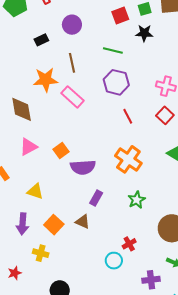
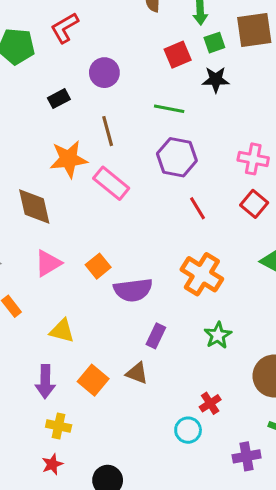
yellow cross: (41, 253) -> (59, 426), moved
red star: (15, 273) -> (52, 464), moved

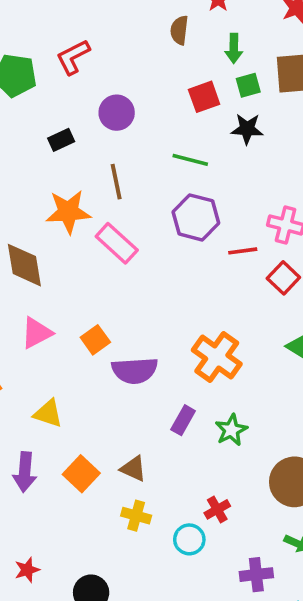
red line: (197, 208) -> (243, 251), moved, turned -70
purple rectangle: (156, 336) -> (183, 420), moved
yellow cross: (59, 426) -> (136, 516), moved

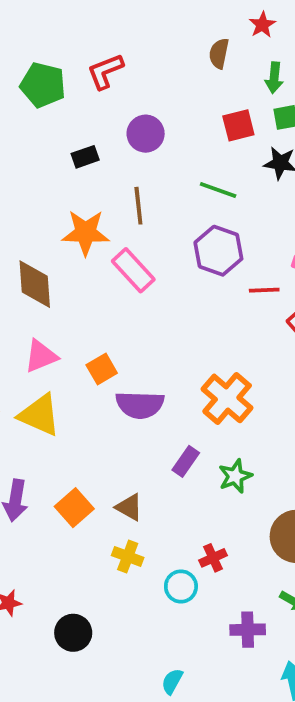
yellow triangle: (48, 413) -> (39, 415), moved, size x1.4

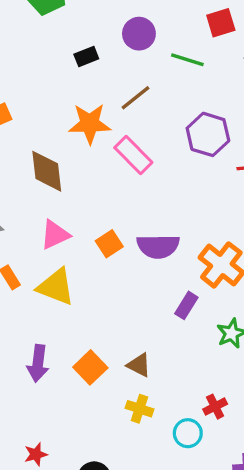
green line: (218, 190) -> (187, 60), moved
brown line: (138, 206) -> (135, 98), turned 60
purple semicircle: (140, 405) -> (158, 246), moved
purple rectangle: (186, 461) -> (186, 305), moved

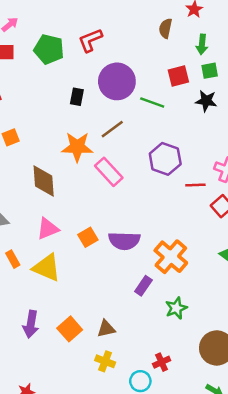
purple circle: (139, 34) -> (117, 81), size x1.5
black rectangle: (86, 57) -> (77, 97), turned -60
brown triangle: (139, 365) -> (106, 329), turned -42

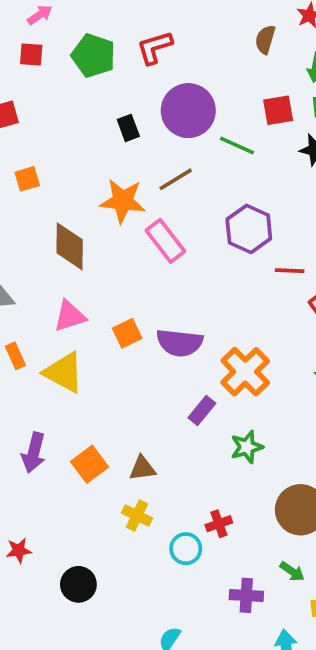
black rectangle: (77, 97) -> (128, 128), turned -36

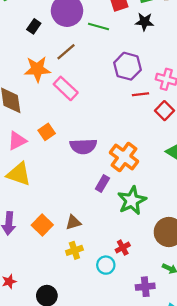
black rectangle: (128, 128) -> (34, 26), turned 64
purple hexagon: (249, 229) -> (128, 66), moved
orange square: (127, 333) -> (47, 132), moved
green star: (247, 447) -> (132, 201), size x1.5
yellow cross: (137, 516) -> (74, 250), turned -35

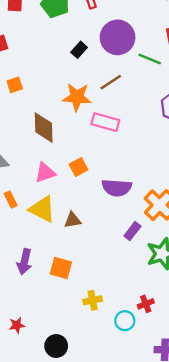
pink rectangle: (66, 88) -> (105, 122), turned -35
brown triangle: (73, 222) -> (73, 220), moved
orange square: (42, 225) -> (61, 268), turned -36

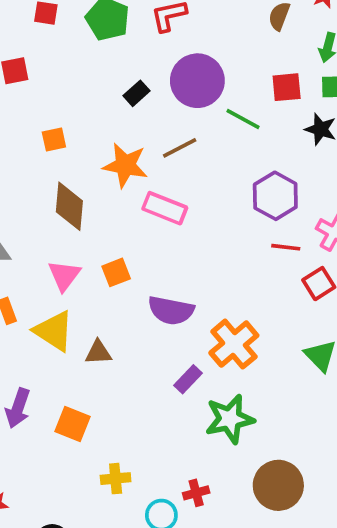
orange square: (15, 85) -> (54, 139), moved
pink triangle: (45, 173) -> (64, 275), turned -40

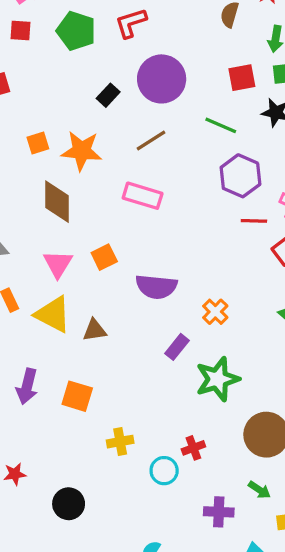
green line: (243, 119) -> (221, 125), moved
orange star: (125, 165) -> (82, 151), moved
orange cross: (234, 344) -> (215, 312), size x0.6

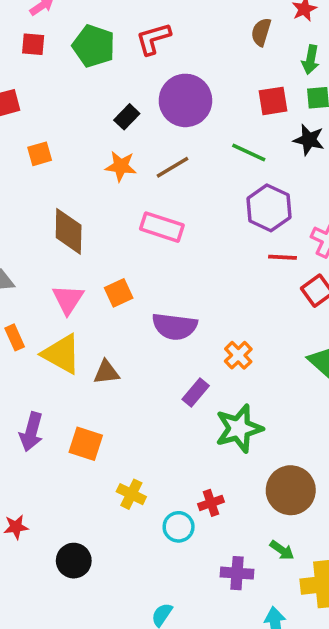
orange square: (38, 143) -> (40, 154), moved
orange star: (82, 151) -> (121, 166), moved, size x0.7
yellow cross: (120, 442) -> (131, 494), turned 35

